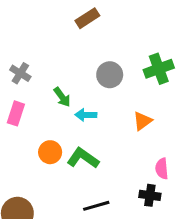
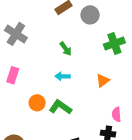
gray cross: (20, 73) -> (16, 34), moved, size x1.5
gray circle: (110, 75) -> (90, 15), moved
green arrow: (62, 97) -> (66, 49), moved

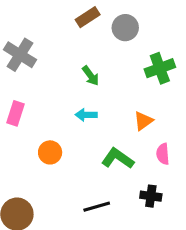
green L-shape: (60, 107) -> (118, 158), moved
pink semicircle: (116, 114) -> (163, 154), moved

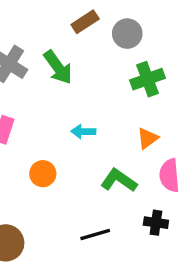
green cross: (160, 68) -> (148, 79), moved
green arrow: (91, 76) -> (58, 67), moved, size x1.5
pink semicircle: (163, 154) -> (169, 175), size x1.4

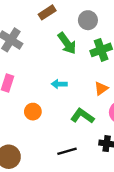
brown rectangle: (85, 22) -> (47, 12), moved
green arrow: (58, 67) -> (67, 43), moved

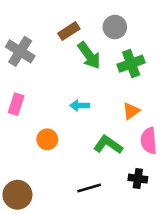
brown rectangle: (47, 12) -> (69, 31), moved

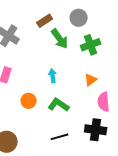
cyan arrow: (80, 105) -> (53, 76), turned 80
green L-shape: (108, 145) -> (59, 105), moved
black cross: (138, 179) -> (96, 130), size x1.5

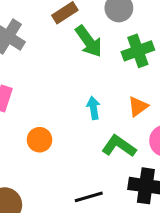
cyan arrow: (53, 76) -> (93, 108), moved
green L-shape: (59, 105) -> (119, 146), moved

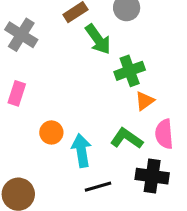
green cross: (138, 51) -> (130, 71), moved
cyan arrow: (93, 108) -> (81, 151), moved, size x1.5

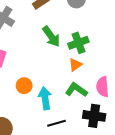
green arrow: (98, 39) -> (51, 37), moved
orange triangle: (145, 101) -> (75, 65), moved

